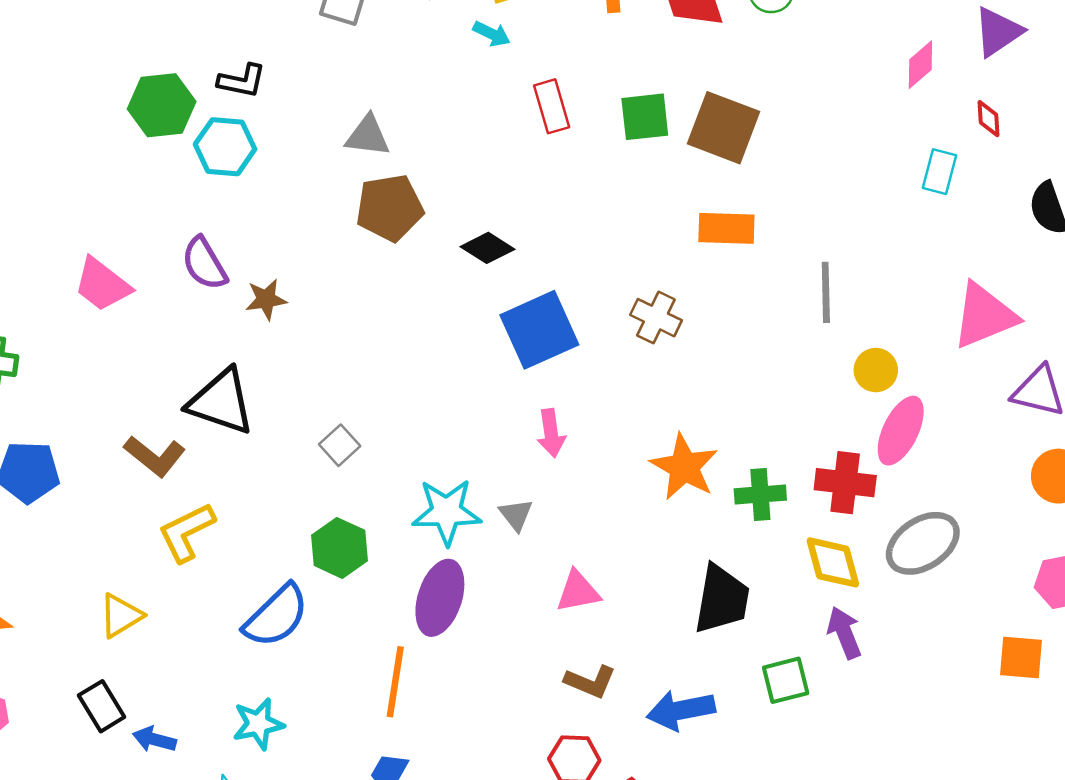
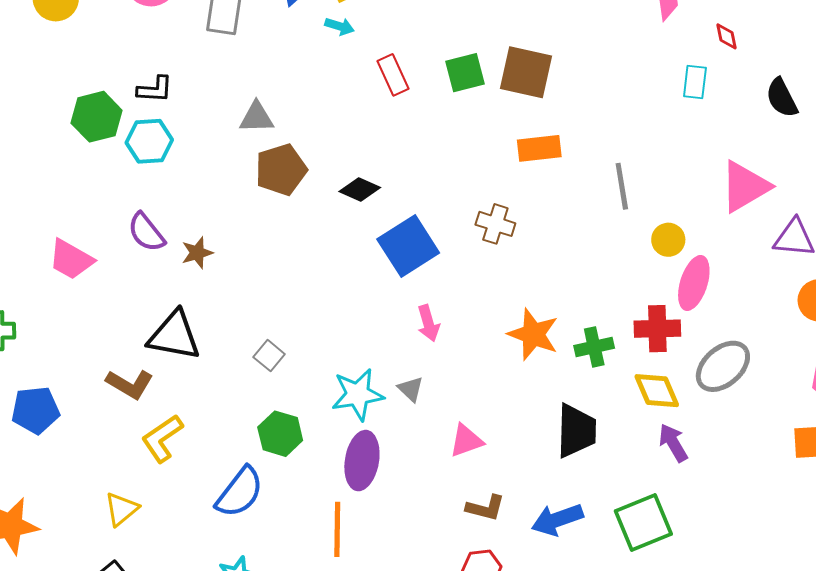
green square: (786, 680) -> (643, 522), moved, size x1.5

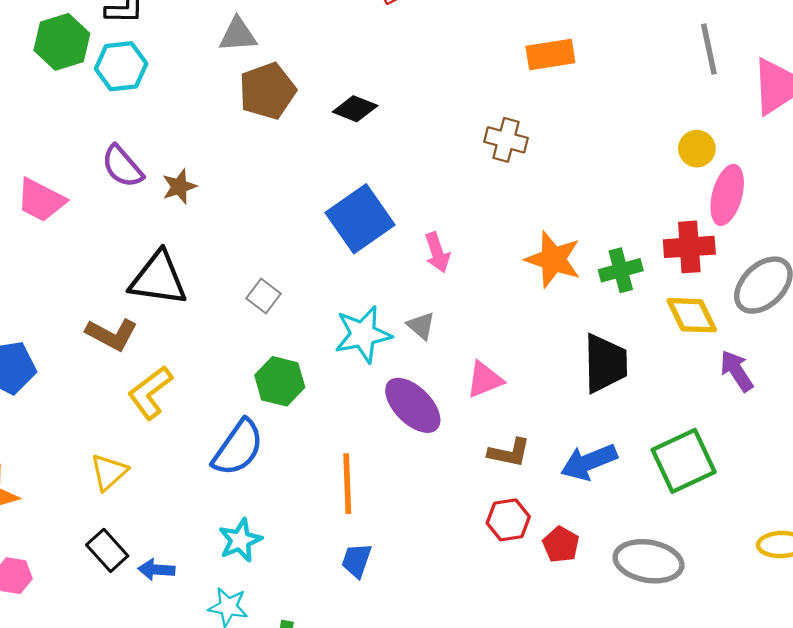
gray line: (622, 186) -> (709, 49), moved
blue square: (408, 246) -> (360, 219), moved
purple arrow: (673, 443) -> (737, 371), moved
purple ellipse: (362, 461) -> (413, 405), moved, turned -52

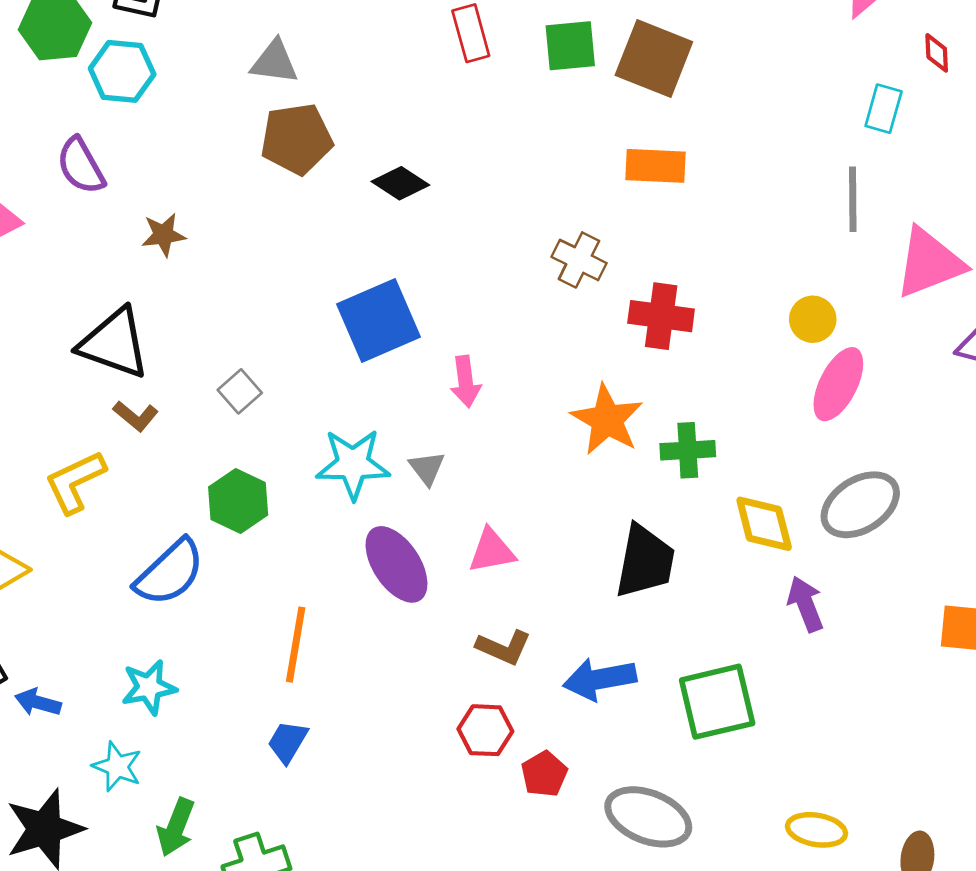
purple semicircle: (122, 166) -> (81, 166), moved
red cross: (689, 247) -> (661, 316), moved
brown L-shape: (112, 334) -> (136, 416), moved, size x0.7

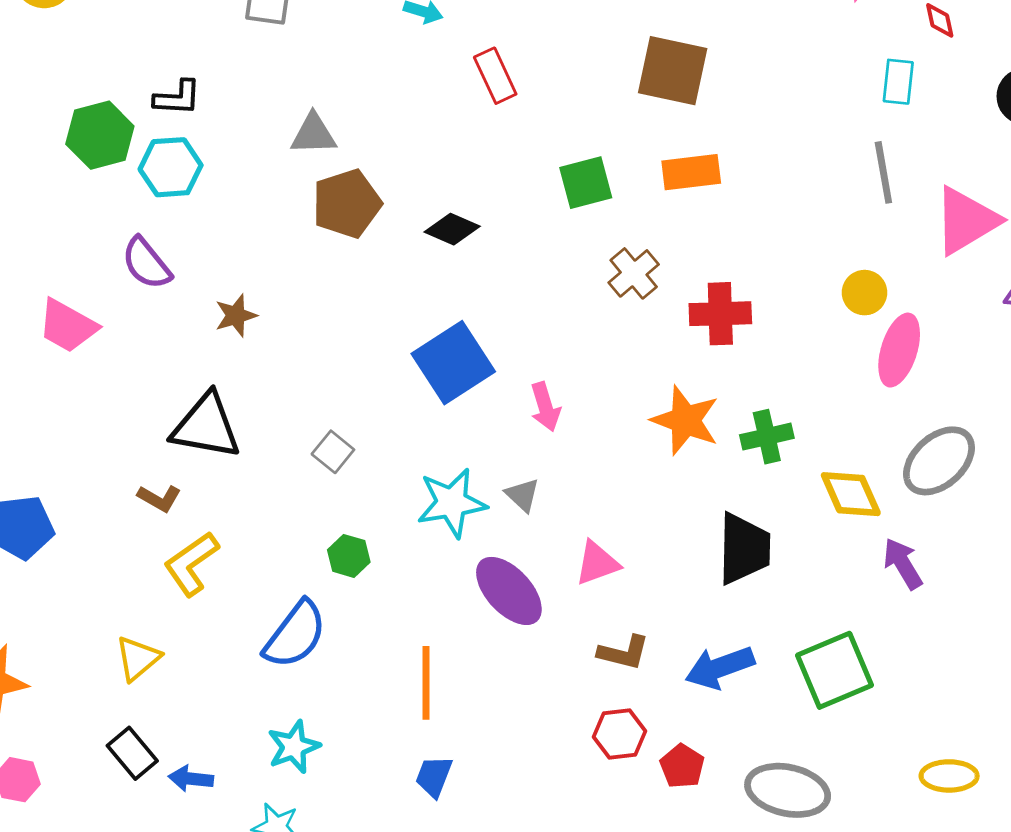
green square: (570, 46) -> (586, 183), moved
brown cross: (579, 260) -> (634, 273), turned 33
brown L-shape: (136, 416) -> (159, 498), moved
green hexagon: (238, 501) -> (349, 556), size x0.7

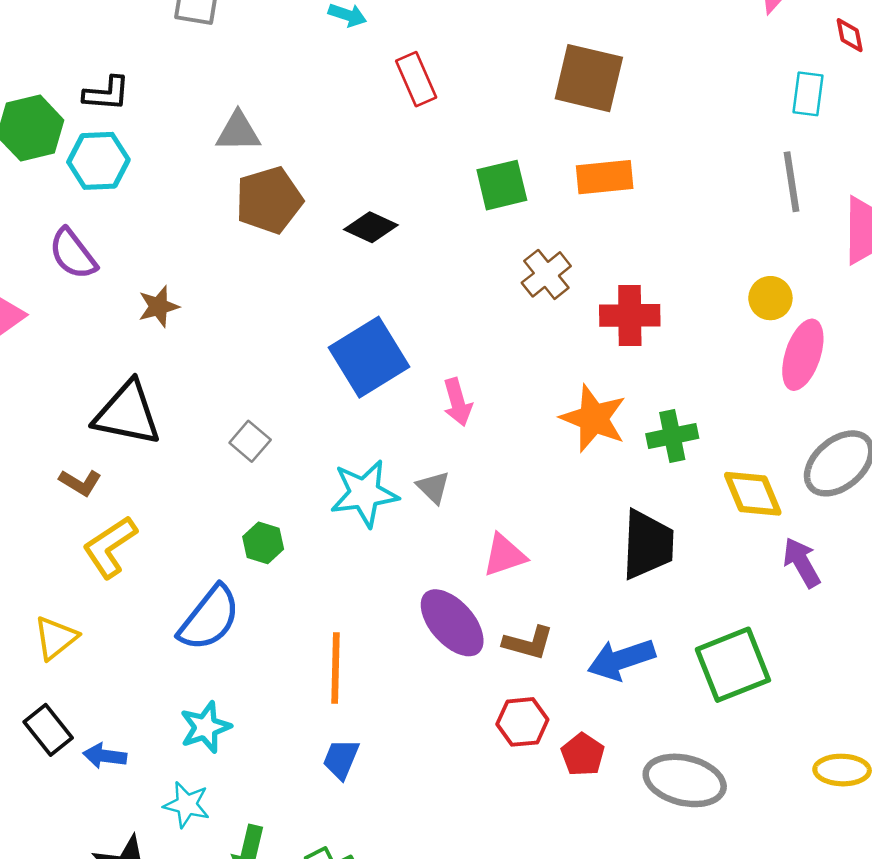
purple ellipse: (509, 591) -> (452, 623), moved

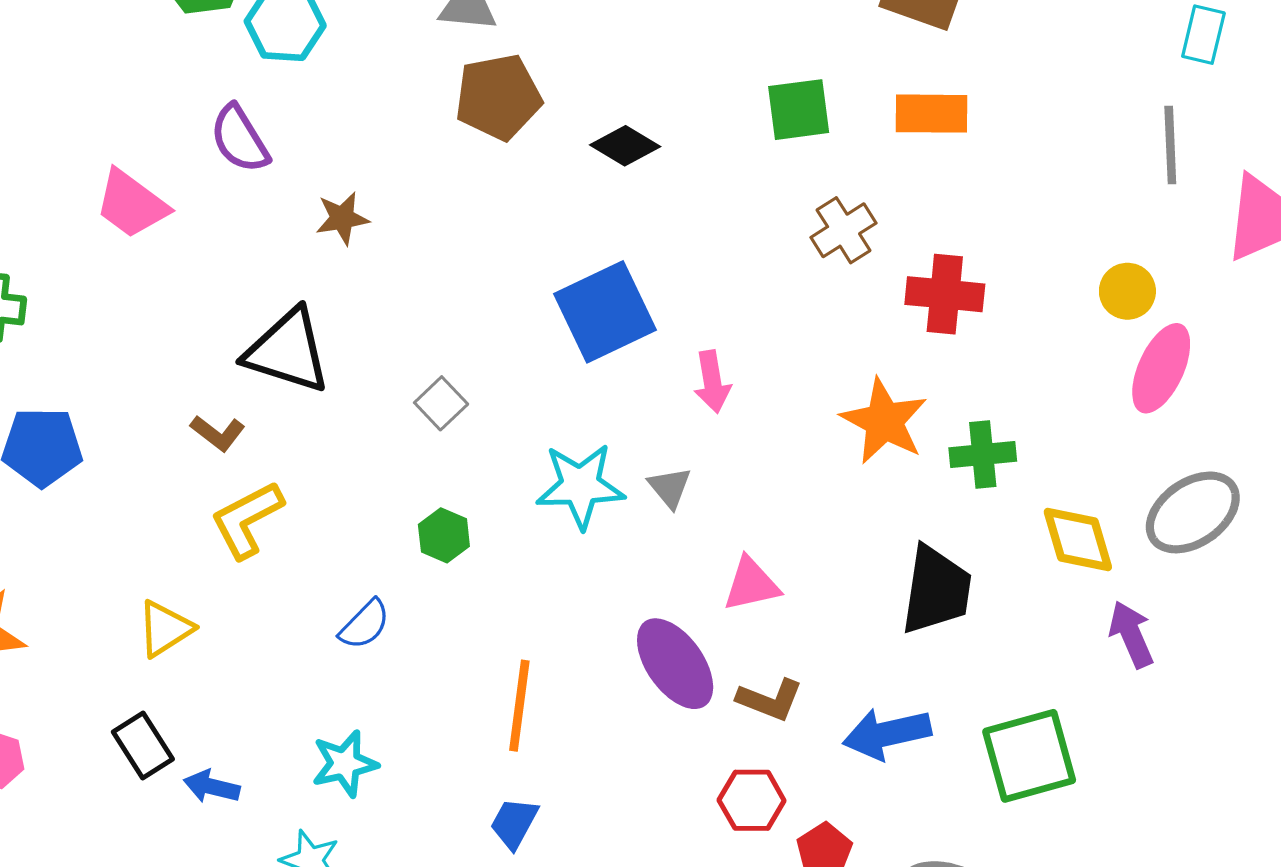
blue semicircle: (209, 618) -> (365, 624), size x0.6

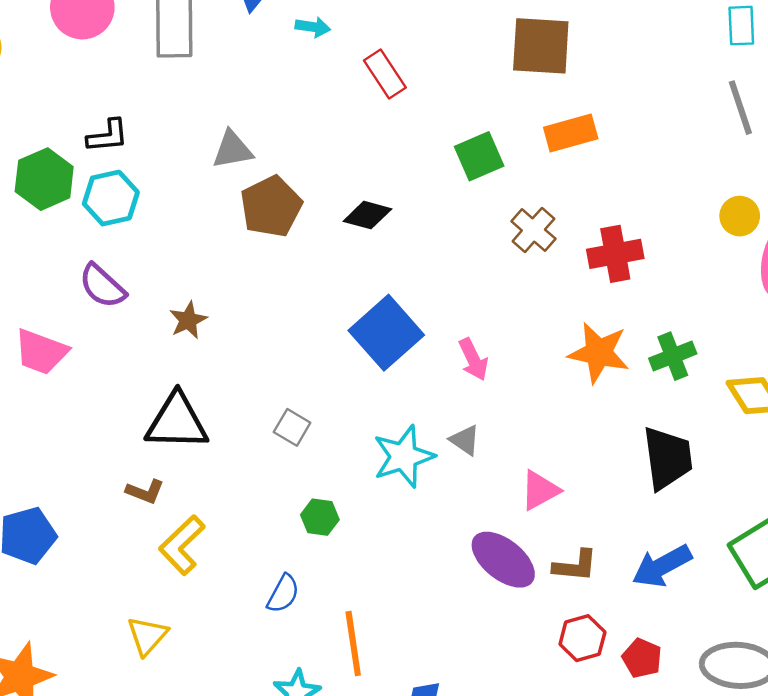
orange line: (519, 706) -> (353, 643), moved

